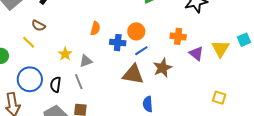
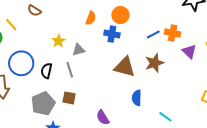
orange circle: (136, 31) -> (120, 15), moved
yellow line: (29, 42) -> (11, 25), moved
blue line: (141, 51) -> (153, 35), moved

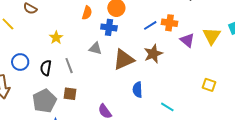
gray triangle: (79, 50) -> (95, 48), moved, turned 32
blue circle: (21, 63) -> (20, 62), size x0.7
brown triangle: (125, 67) -> (124, 60), turned -35

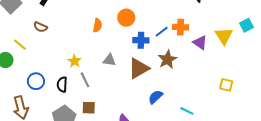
blue cross: (109, 27) -> (141, 40), moved
yellow star: (56, 38) -> (74, 61), moved
blue semicircle: (137, 90) -> (155, 97), turned 56

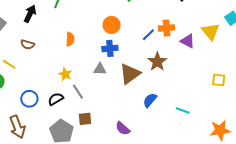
orange semicircle: (97, 25) -> (70, 39), moved
blue cross: (141, 40) -> (110, 48), moved
black semicircle: (62, 84) -> (56, 99), turned 63

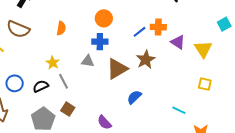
yellow triangle: (211, 32) -> (203, 49), moved
brown semicircle: (27, 44) -> (18, 29), size x1.6
cyan line: (183, 110) -> (179, 110), moved
brown square: (85, 119) -> (68, 109), turned 32

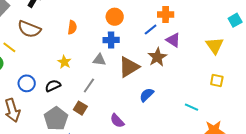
orange cross: (158, 27) -> (166, 15), moved
purple triangle: (178, 42) -> (173, 40), moved
gray line: (64, 81) -> (89, 85), moved, turned 63

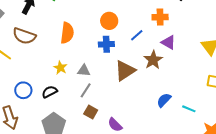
orange semicircle: (72, 27) -> (67, 33), size x1.5
blue line: (151, 29) -> (137, 35), moved
gray triangle: (99, 60) -> (84, 70), moved
blue semicircle: (147, 95) -> (164, 100), moved
brown square: (80, 108) -> (91, 112), moved

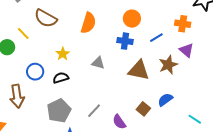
yellow star: (60, 68) -> (63, 54), moved
brown triangle: (125, 71) -> (139, 70), turned 35
gray line: (86, 90) -> (94, 111), moved
blue semicircle: (164, 100) -> (165, 100), moved
brown square: (91, 112) -> (143, 109), moved

